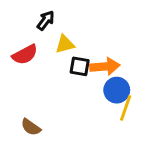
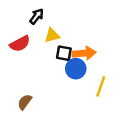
blue circle: (117, 90) -> (76, 69), moved
brown semicircle: (31, 127) -> (25, 102), turned 91

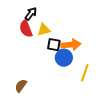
red semicircle: (20, 44) -> (26, 29), moved, turned 96

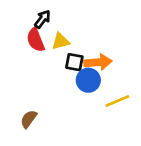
yellow line: (85, 73) -> (117, 101), turned 48

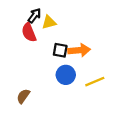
yellow triangle: (61, 41) -> (49, 22), moved
blue circle: (88, 80) -> (66, 75), moved

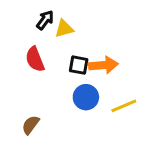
red semicircle: (29, 32) -> (35, 59), moved

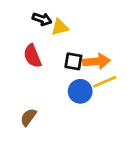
black arrow: (45, 20) -> (42, 19), turned 72
yellow line: (124, 106) -> (105, 82), moved

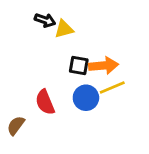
red semicircle: (32, 56) -> (45, 102), moved
brown semicircle: (28, 117) -> (16, 126), moved

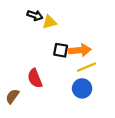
blue circle: (86, 98) -> (82, 88), moved

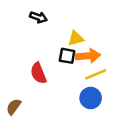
yellow triangle: (49, 22) -> (76, 38), moved
red semicircle: (35, 78) -> (38, 73), moved

